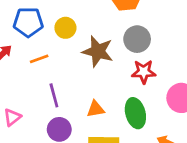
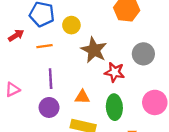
gray circle: (137, 39) -> (143, 54), moved
red star: (144, 72) -> (115, 72), moved

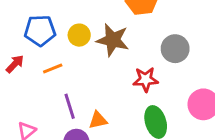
brown star: (94, 50) -> (113, 40), moved
orange triangle: (82, 97) -> (98, 120), moved

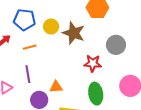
purple line: (70, 106) -> (28, 74), moved

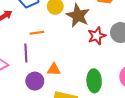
orange line: (30, 47) -> (37, 33), moved
red star: (93, 63) -> (97, 36), moved, turned -30

